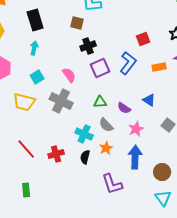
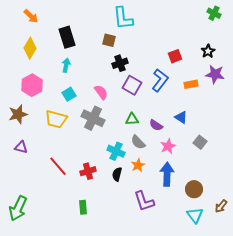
purple square: (100, 68) -> (132, 85), turned -36
green rectangle: (26, 190) -> (83, 207), moved

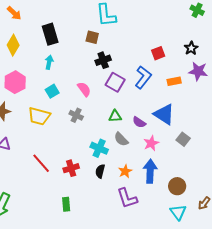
blue triangle: (181, 117) -> (164, 114), size x1.6
gray cross: (93, 118) -> (76, 115), size x0.6
orange star: (138, 165) -> (125, 171), moved

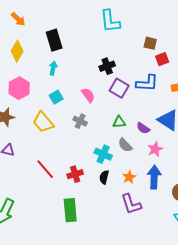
brown square: (92, 37) -> (150, 43), moved
blue L-shape: (143, 77) -> (147, 83), turned 55
yellow trapezoid: (39, 116) -> (43, 122), turned 35
green rectangle: (66, 204) -> (70, 210), size x1.6

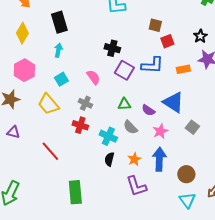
black cross: (107, 66) -> (112, 48), turned 35
red cross: (75, 174) -> (80, 125), moved, turned 35

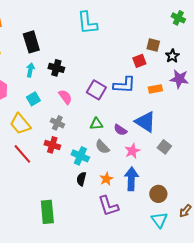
brown square: (155, 25) -> (153, 45), moved
black cross: (112, 48) -> (56, 68), moved
red line: (50, 151) -> (22, 154), moved

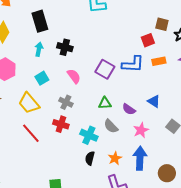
orange rectangle: (155, 89) -> (159, 61), moved
blue triangle: (145, 122) -> (154, 101), size x0.6

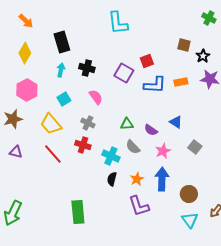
red square: (148, 40) -> (147, 61), moved
purple square: (105, 69) -> (124, 73), moved

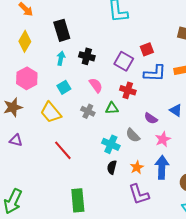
green triangle: (127, 124) -> (112, 108), moved
red cross: (83, 145) -> (128, 90), moved
red line: (53, 154) -> (63, 150), moved

